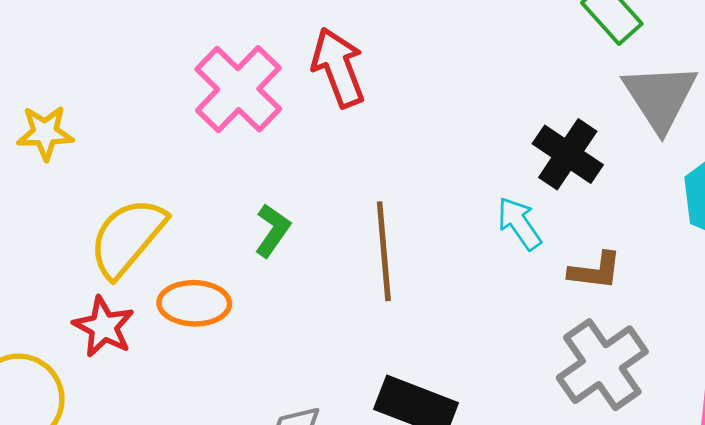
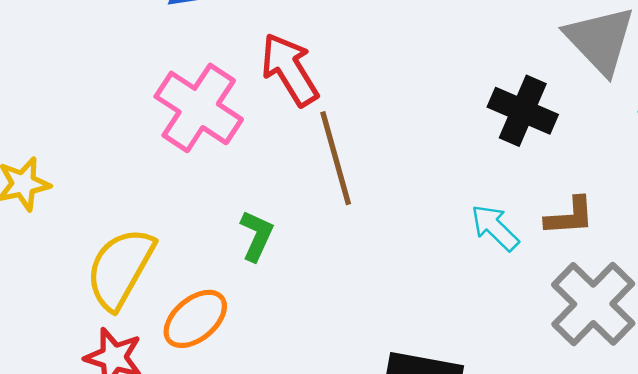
cyan arrow: (519, 223) -> (495, 228), moved
brown line: (384, 251) -> (336, 158), moved
orange ellipse: (194, 303) -> (195, 319), turned -30

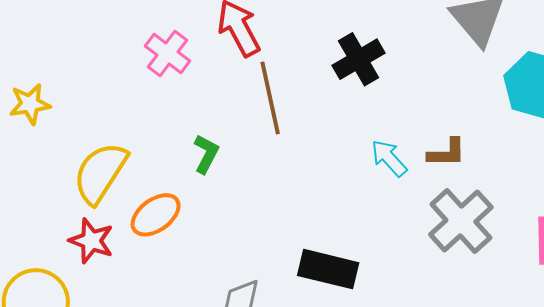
pink cross: (199, 108) -> (168, 53), size x0.7
black cross: (523, 111) -> (358, 59), moved, turned 33

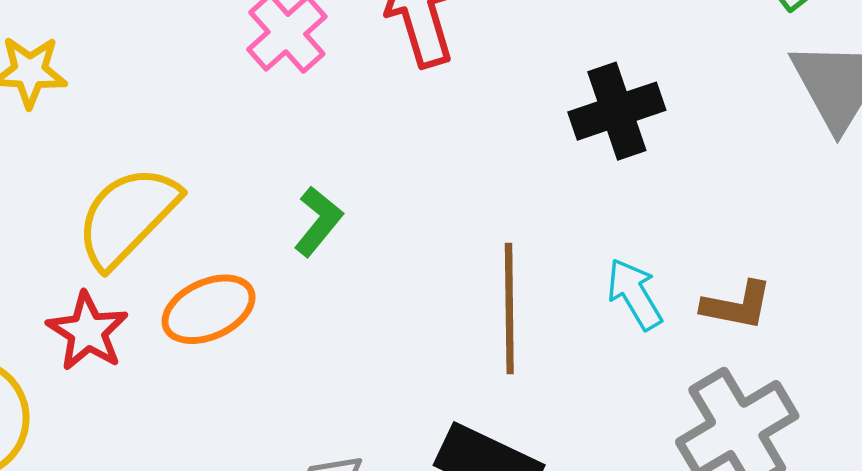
brown line: (270, 98) -> (509, 308), moved

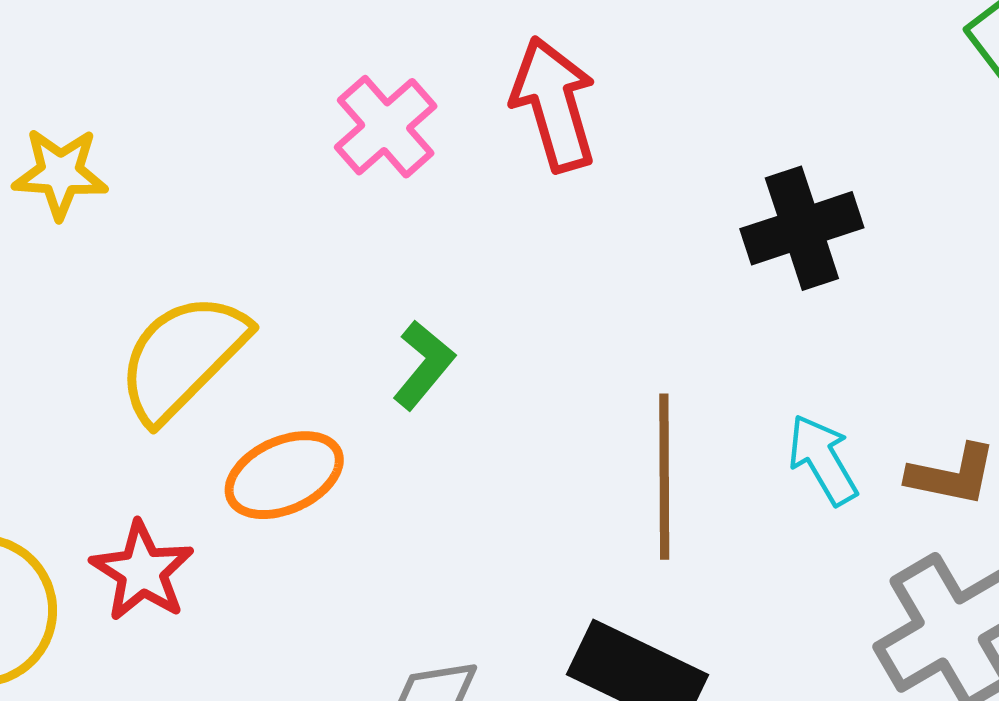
red star: (88, 331) -> (142, 571), moved

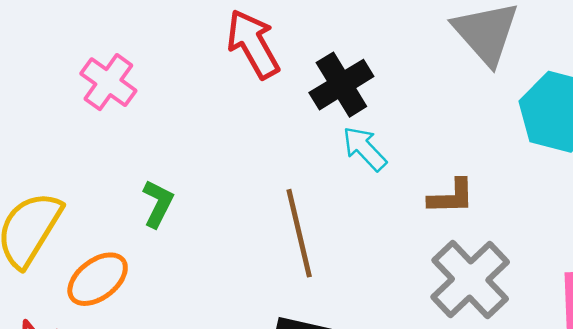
red arrow: (554, 104) -> (253, 44), moved
cyan arrow: (823, 460) -> (365, 149), moved

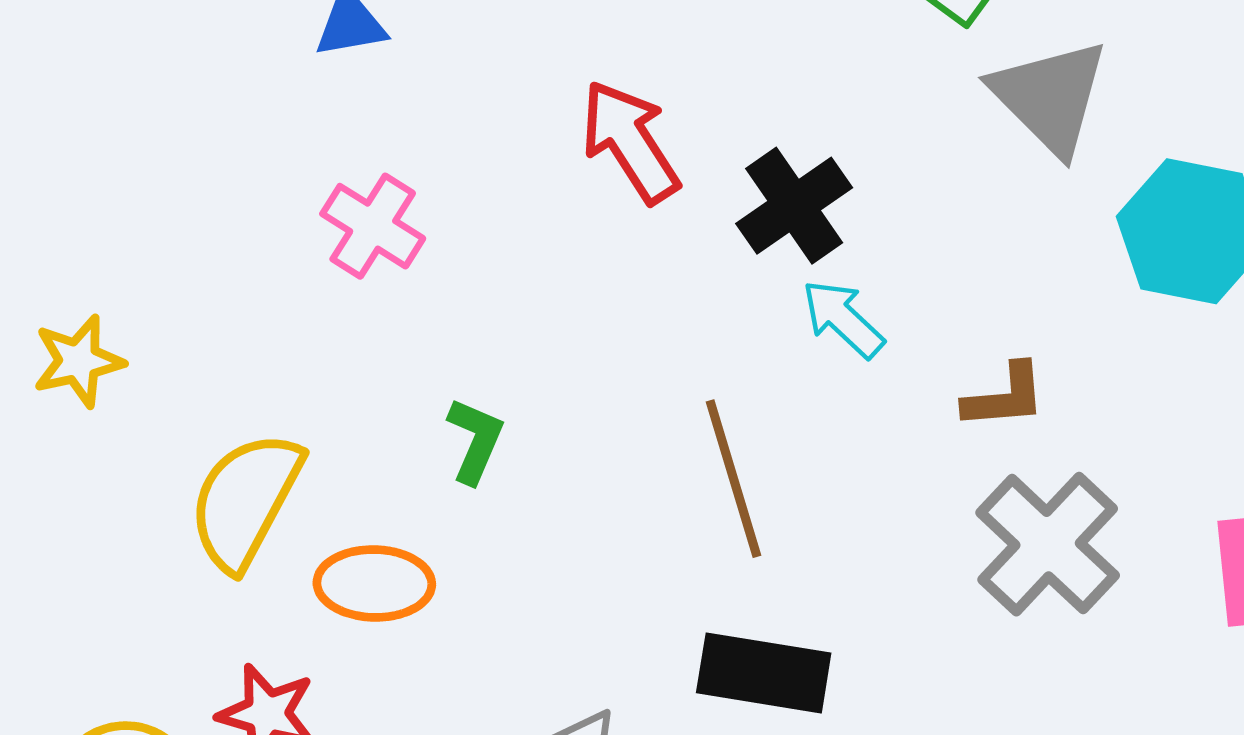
orange ellipse: (98, 279) -> (374, 583), turned 42

